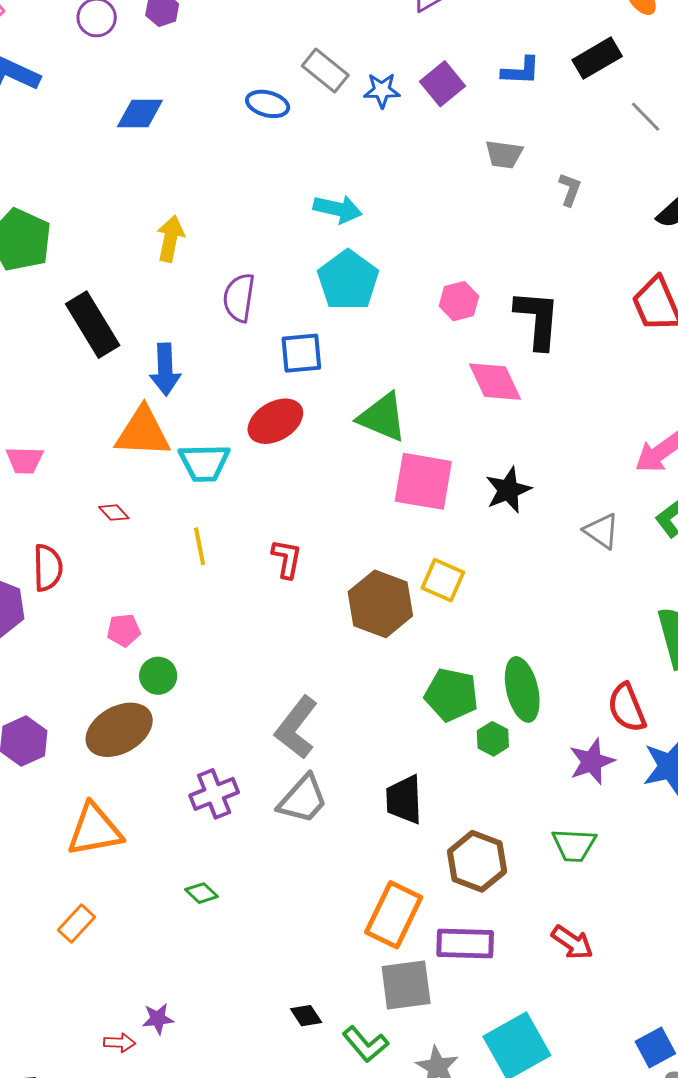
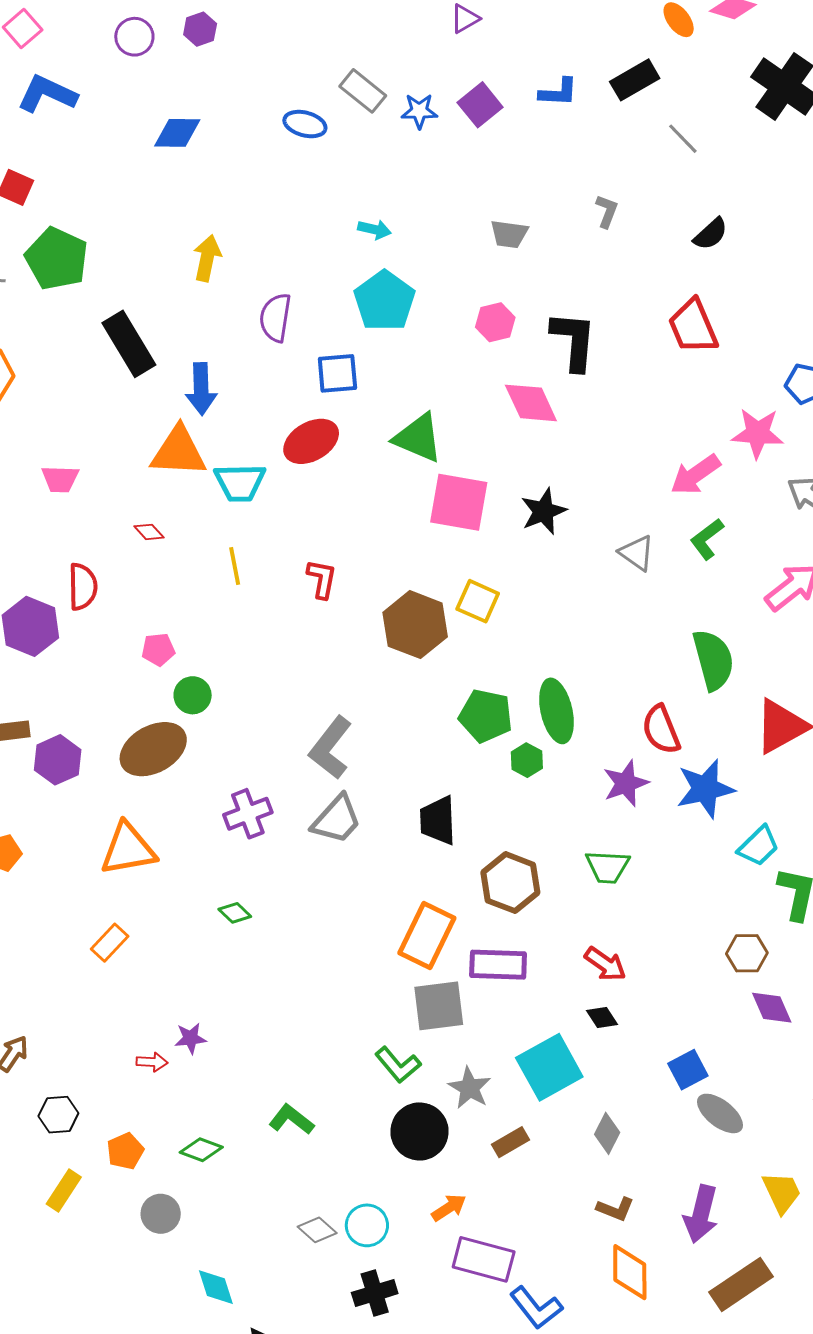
gray trapezoid: (504, 154) -> (509, 234), moved
cyan arrow: (338, 209) -> (374, 229), size x0.7
black diamond: (306, 1016) -> (602, 1017), moved

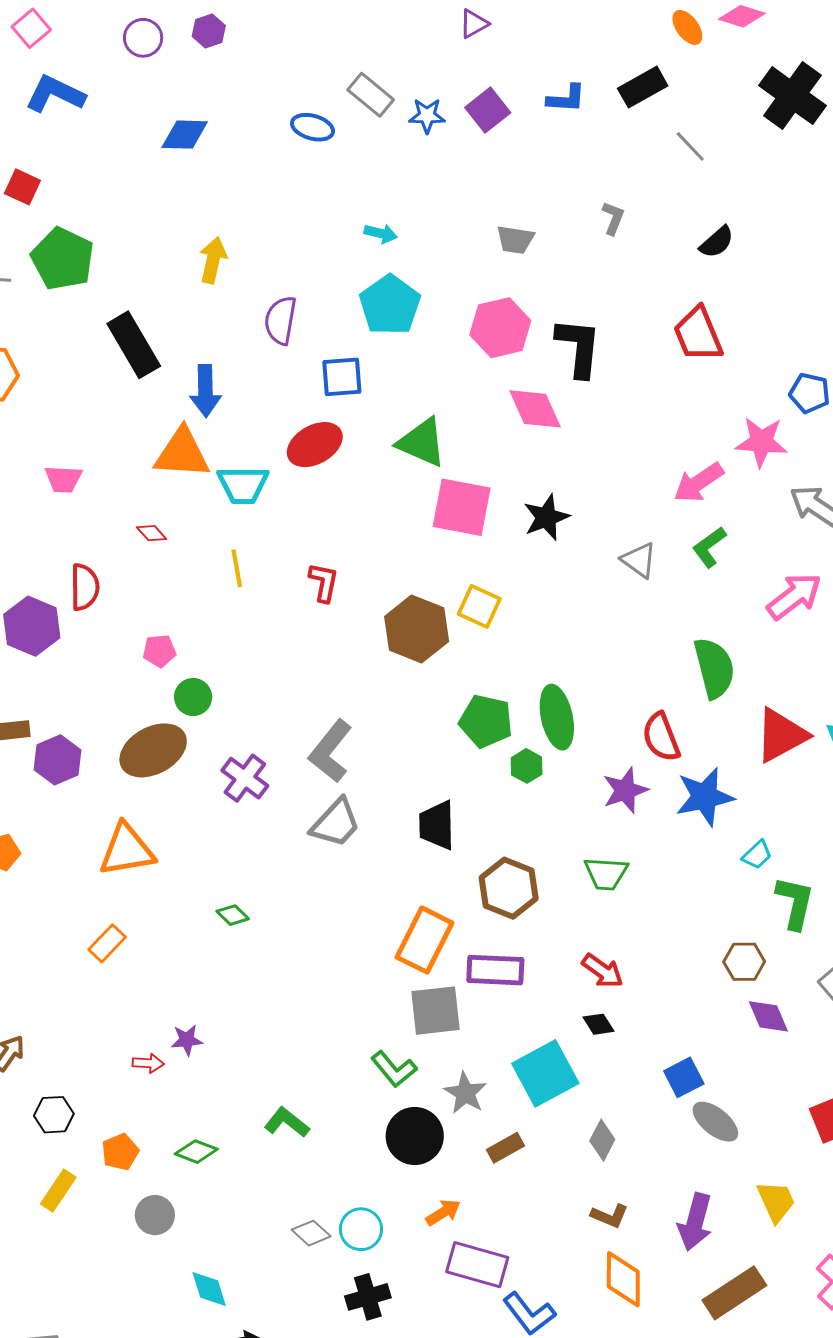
pink hexagon: (495, 322) -> (500, 328), size x1.5
purple cross: (248, 814) -> (245, 778), moved, turned -33
cyan trapezoid: (758, 846) -> (757, 855), size x0.7

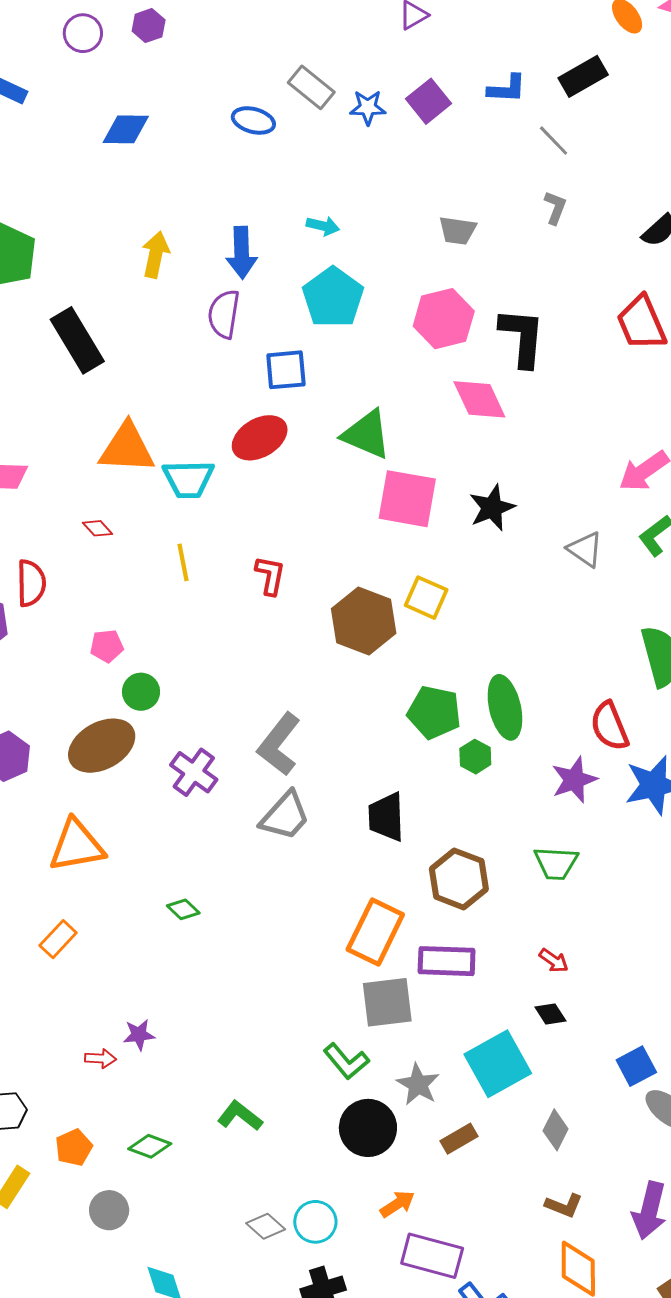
gray line: (690, 146) -> (554, 141), moved
blue arrow: (205, 391) -> (242, 253), moved
red arrow: (603, 971) -> (554, 961), size x0.7

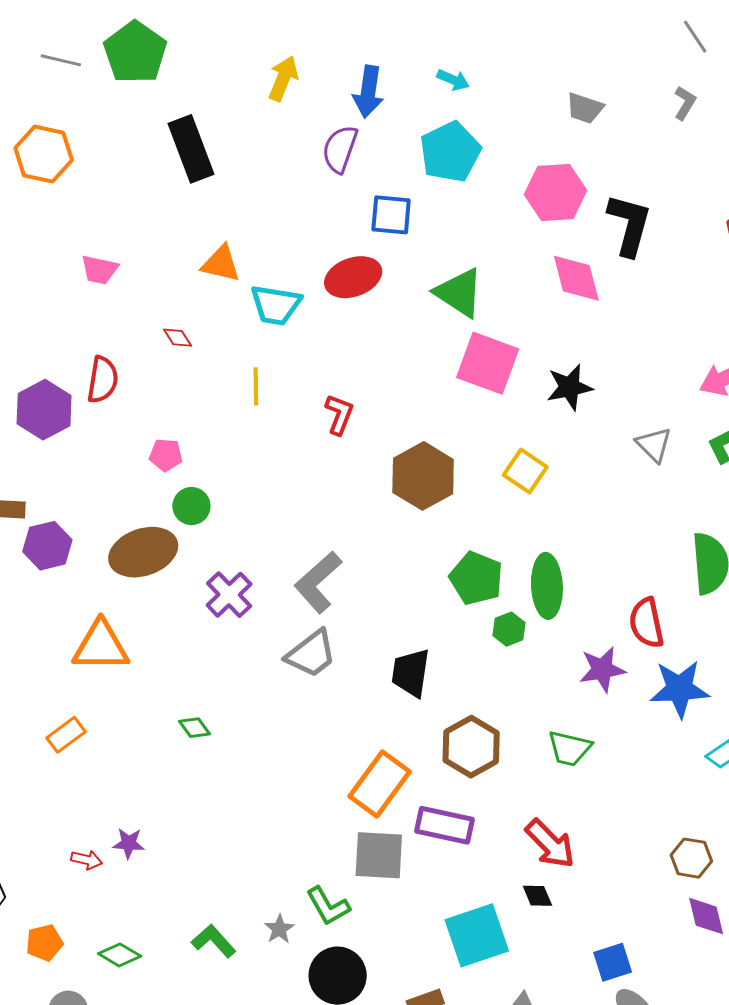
orange triangle: (127, 448) -> (221, 264), size x0.7
yellow square: (426, 598) -> (525, 471), moved
red arrow: (554, 961) -> (550, 844), size x1.8
gray star: (418, 1084) -> (279, 929), moved, size x0.7

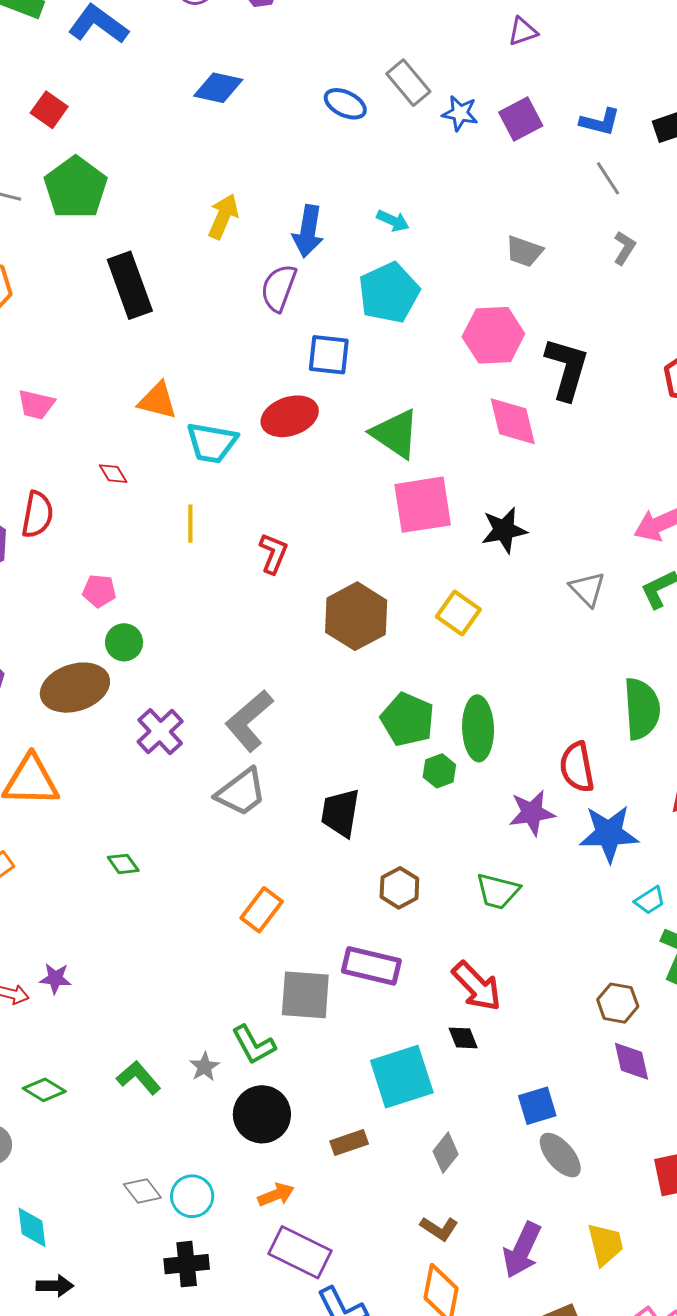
gray line: (695, 37) -> (608, 178), moved
pink square: (488, 363) -> (423, 505), turned -30
brown hexagon: (471, 747) -> (399, 888), size x0.7
orange rectangle: (380, 784) -> (262, 910), moved, size x0.7

